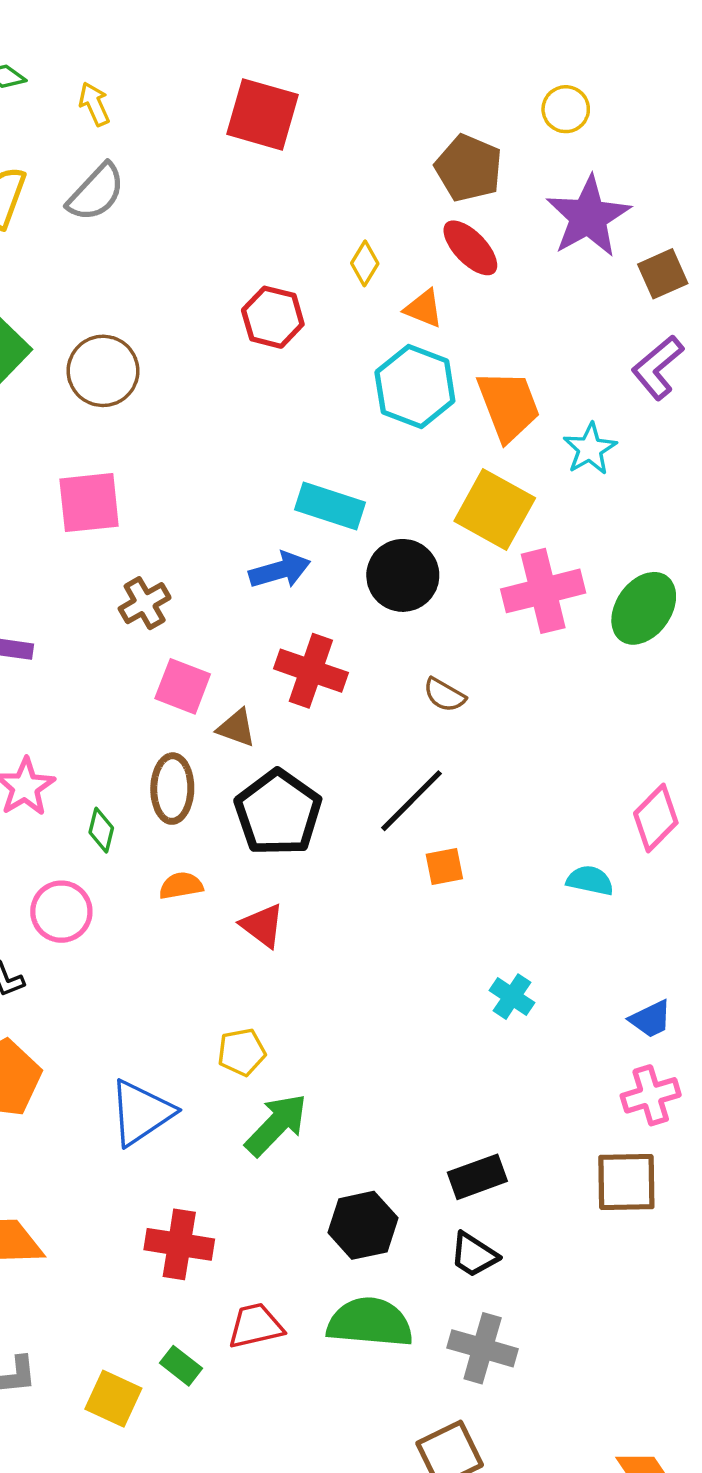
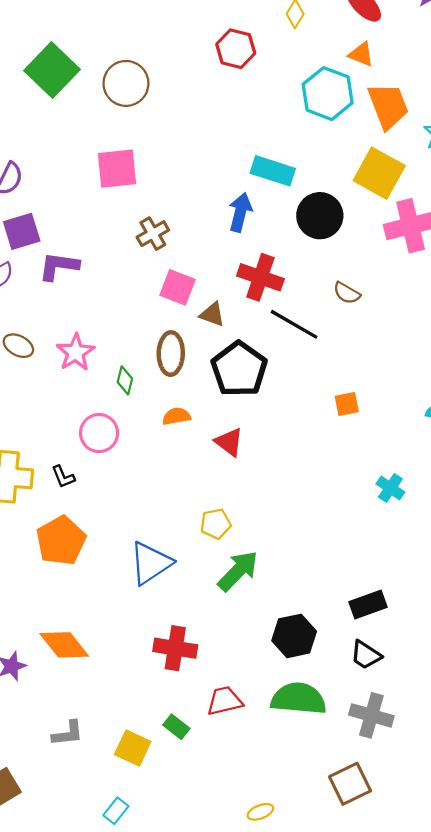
orange triangle: (424, 308) -> (361, 54), moved
blue arrow: (280, 570) -> (240, 212), turned -60
black line: (411, 801) -> (294, 324), moved, turned 75

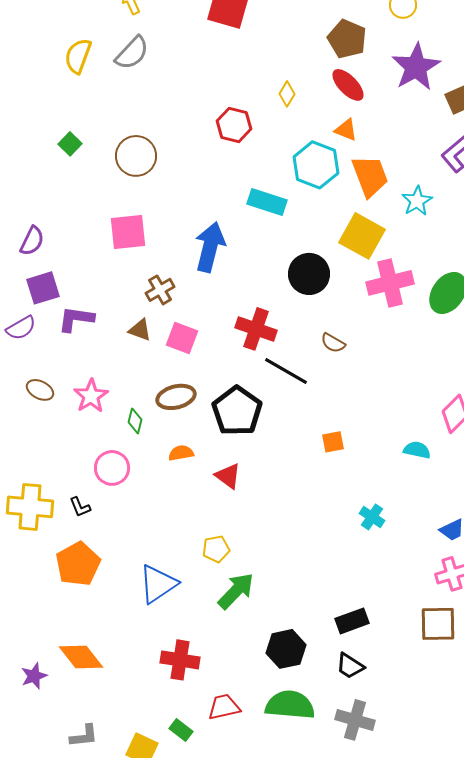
green square: (52, 70) -> (70, 144), size x0.5
cyan rectangle: (273, 171) -> (267, 202), moved
blue arrow: (240, 212) -> (210, 247), moved, size x1.4
brown triangle: (212, 314) -> (140, 330), moved
brown ellipse: (171, 354) -> (176, 397), turned 75

